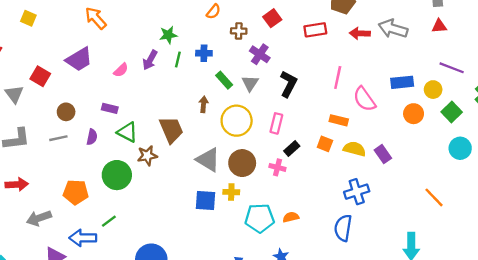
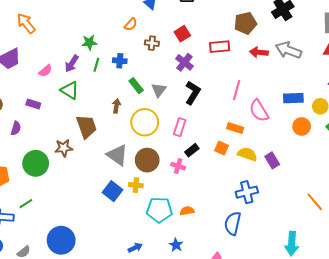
purple cross: (260, 54) -> (184, 62), moved
green triangle: (127, 132) -> (70, 90), moved
blue square: (205, 201) -> (113, 191), turned 30

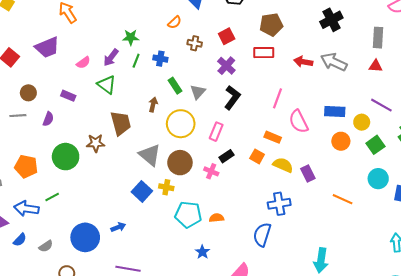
brown pentagon: (245, 23) -> (271, 25), moved
orange line: (315, 202) -> (343, 199), moved, turned -30
blue arrow: (135, 248) -> (118, 227), moved

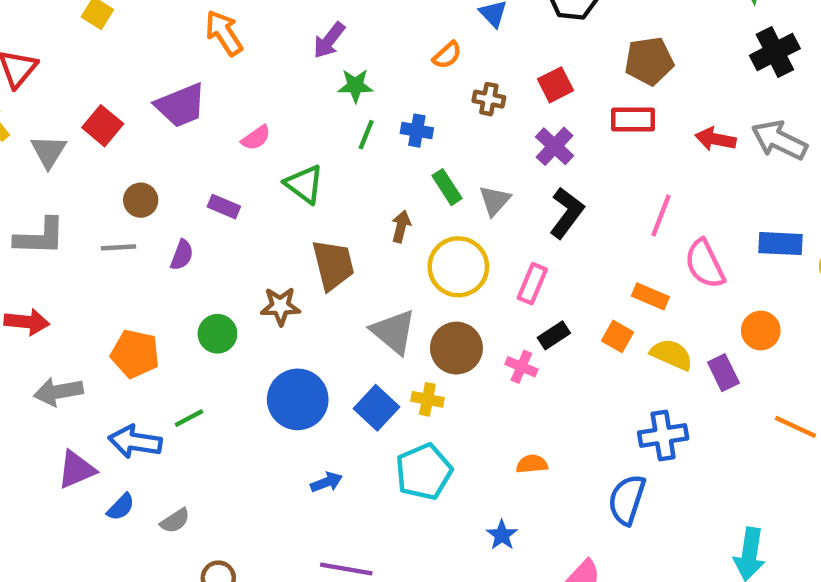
purple arrow: (111, 58) -> (329, 40), moved
orange circle: (341, 141) -> (761, 330), moved
green circle: (66, 157) -> (217, 334), size x0.7
cyan pentagon: (188, 215) -> (424, 472), moved, turned -30
blue circle: (85, 237) -> (298, 399), moved

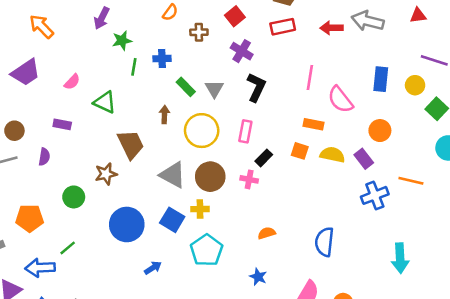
blue rectangle: (781, 244) -> (381, 79), turned -75
blue cross: (663, 435) -> (375, 195), moved

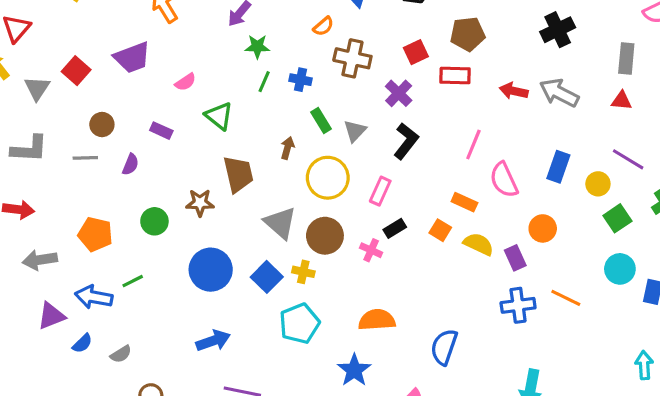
red square: (235, 16) -> (416, 52), moved
brown cross: (199, 32) -> (352, 58), size x1.6
orange semicircle: (267, 233) -> (377, 320), size x1.6
blue arrow: (153, 268) -> (213, 341), moved, size x1.5
blue star: (258, 277) -> (354, 370), size x1.5

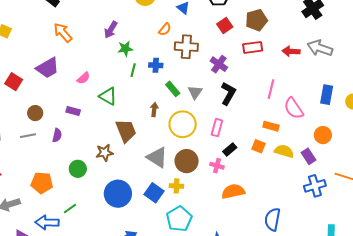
red square: (416, 52) -> (225, 26), moved
orange semicircle: (377, 320) -> (233, 191), moved

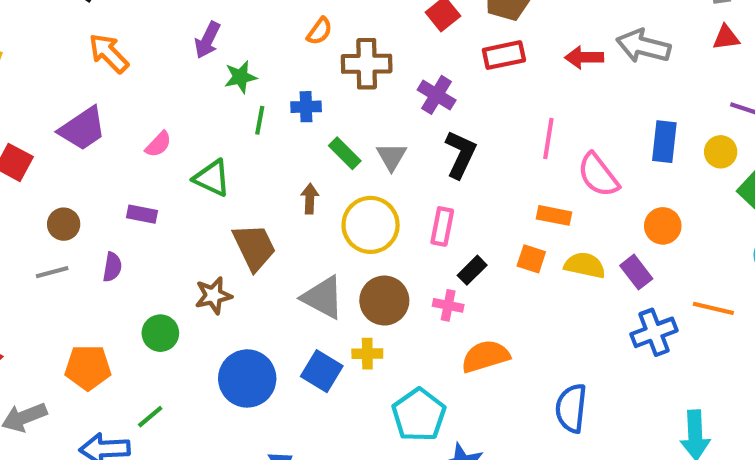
cyan pentagon: (179, 219) -> (419, 415), moved

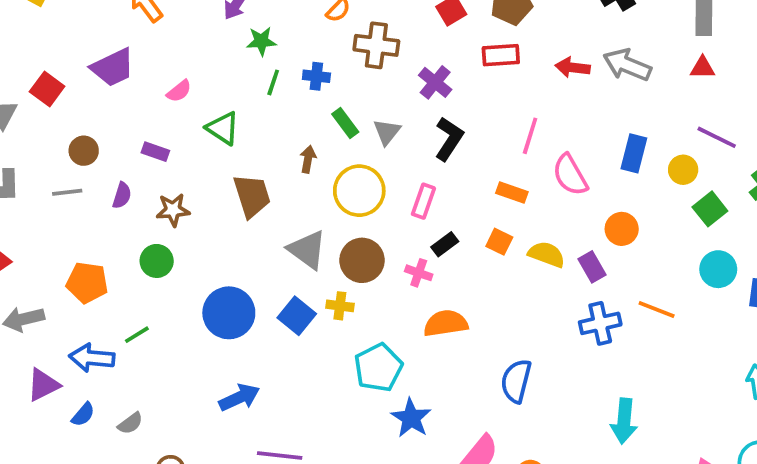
orange rectangle: (554, 215) -> (512, 193), moved
brown star: (213, 295) -> (173, 210), moved

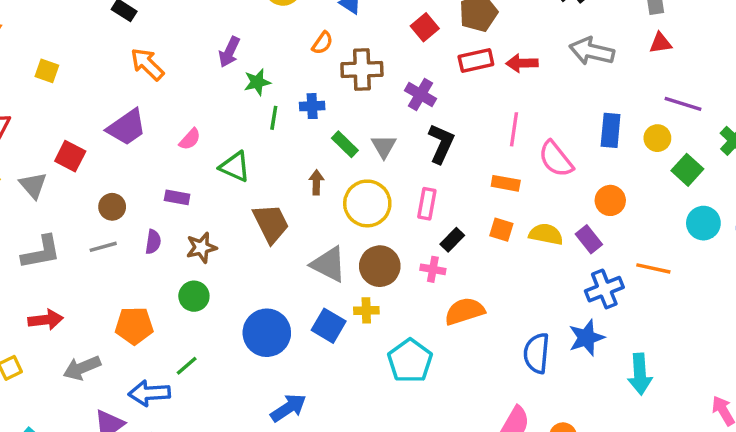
red arrow: (573, 67) -> (522, 63), moved
blue star: (411, 418) -> (586, 338), moved, turned 30

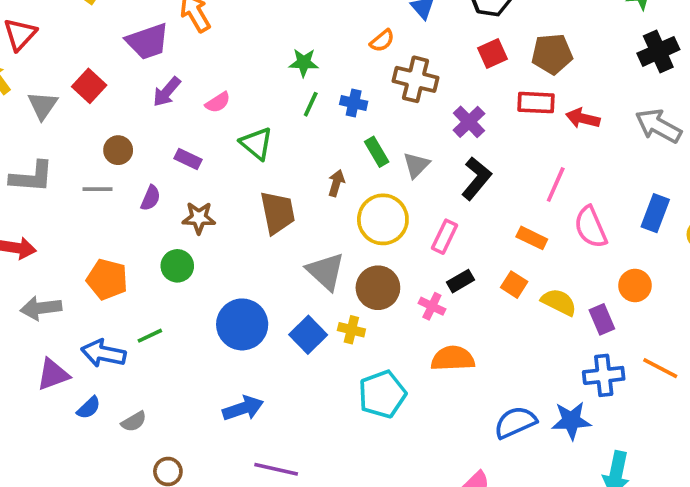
purple arrow: (229, 52) -> (167, 92), moved
purple trapezoid: (127, 127) -> (148, 41), moved
blue semicircle: (537, 353) -> (515, 422), turned 45

